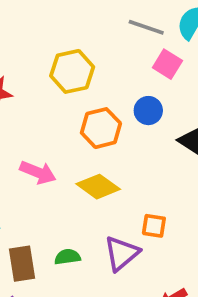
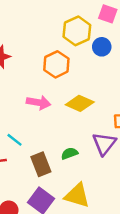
yellow hexagon: (72, 71) -> (77, 31), moved
orange hexagon: (101, 128) -> (56, 64), moved

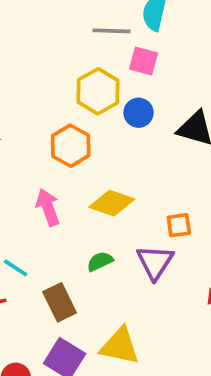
pink arrow: (38, 103) -> (48, 207), turned -115
green semicircle: (69, 153) -> (100, 261), moved

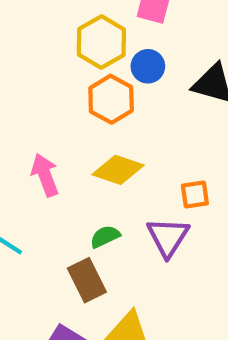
orange hexagon: (71, 146) -> (111, 99), moved
brown rectangle: (60, 302) -> (87, 280), moved

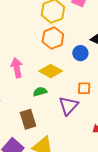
blue circle: (148, 66) -> (80, 53), moved
green semicircle: (105, 237) -> (40, 92), moved

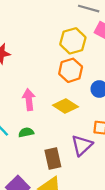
green semicircle: (40, 92) -> (26, 132), moved
brown rectangle: (28, 119) -> (53, 159), moved

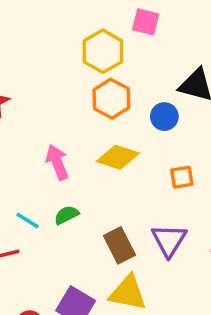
purple triangle: (82, 145) -> (169, 240), moved

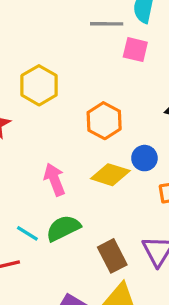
yellow hexagon: (103, 51) -> (39, 85), moved
blue circle: (164, 117) -> (144, 158), moved
green semicircle: (66, 215) -> (63, 228), size x1.5

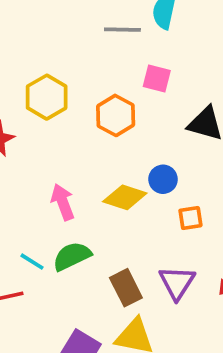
pink square: (135, 50) -> (157, 79), moved
orange hexagon: (104, 121) -> (116, 115), moved

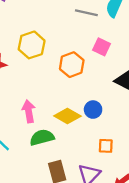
orange square: (190, 218) -> (106, 146), moved
green semicircle: (72, 256) -> (42, 137), moved

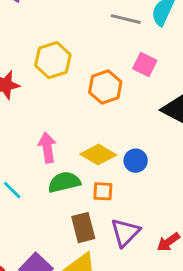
blue circle: (93, 110) -> (136, 161), moved
orange square: (106, 146) -> (103, 191), moved

